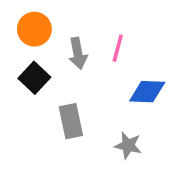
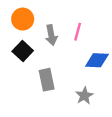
gray star: (128, 145) -> (84, 96), turned 30

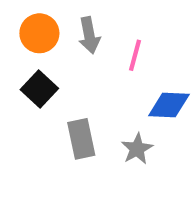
gray arrow: (51, 35) -> (89, 35), moved
gray star: (84, 96) -> (137, 149), moved

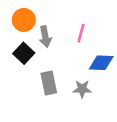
gray arrow: (89, 35) -> (45, 37), moved
gray star: (137, 149) -> (82, 89), turned 30

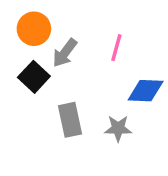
gray arrow: (45, 37) -> (65, 53), turned 48

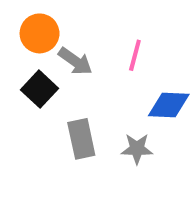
gray arrow: (65, 53) -> (75, 61), turned -92

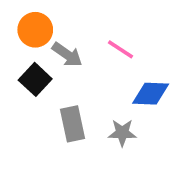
pink line: (135, 55) -> (120, 49), turned -72

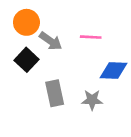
pink line: (120, 49) -> (91, 37), turned -30

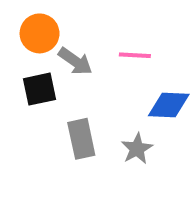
black square: (26, 60) -> (40, 89), turned 35
gray star: (92, 100) -> (137, 149), turned -30

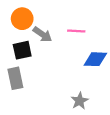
gray rectangle: (81, 139) -> (15, 78), moved
gray star: (137, 149) -> (80, 101), moved

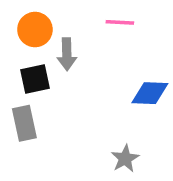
pink line: (76, 31) -> (120, 22), moved
gray arrow: (42, 34) -> (67, 54), turned 54

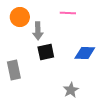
black square: (35, 79) -> (46, 52), moved

